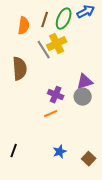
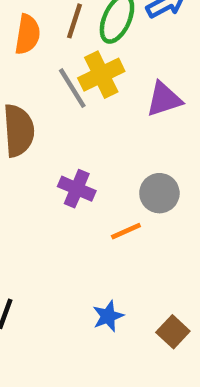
purple triangle: (85, 82) -> (164, 99), moved
purple cross: (56, 95) -> (77, 189), moved
orange line: (51, 114) -> (126, 231), moved

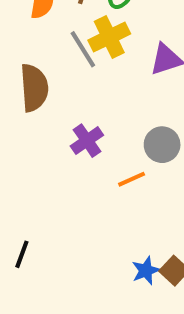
purple cross: (77, 189) -> (87, 141), turned 32
blue star: (108, 316) -> (146, 271), moved

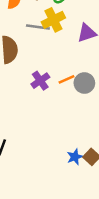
gray line: (83, 49) -> (38, 27), turned -50
orange line: (132, 179) -> (67, 79), moved

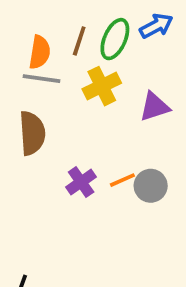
gray line: (38, 27) -> (42, 79), moved

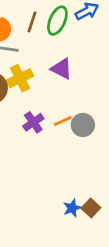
yellow cross: (102, 86) -> (20, 78), moved
purple triangle: (154, 107) -> (61, 69), moved, turned 45

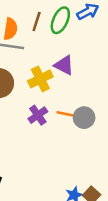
yellow cross: (20, 78) -> (40, 79), moved
orange line: (63, 121) -> (65, 114), turned 35

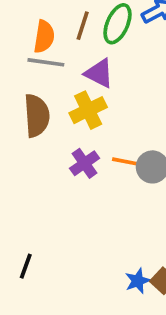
purple triangle: (64, 65) -> (99, 73), moved

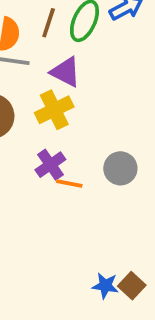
orange line: (125, 161) -> (69, 184), moved
blue star: (138, 281) -> (105, 286), turned 30

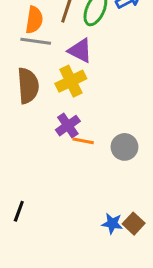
gray circle: (120, 168) -> (124, 147), moved

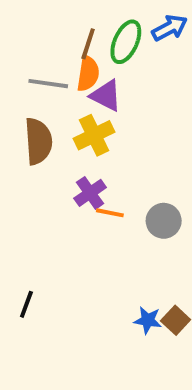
orange semicircle: (34, 20) -> (88, 74), moved

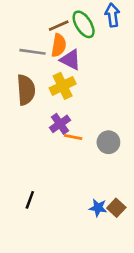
blue arrow: (170, 28) -> (112, 15), turned -70
green ellipse: (126, 42) -> (84, 24), turned -56
brown line: (88, 44) -> (59, 26), turned 48
black line: (26, 304) -> (30, 200), moved

